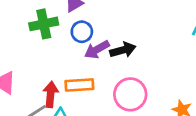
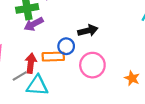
blue circle: (82, 32) -> (66, 46), moved
purple arrow: (97, 50) -> (34, 24), moved

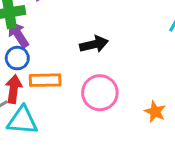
purple arrow: (34, 24) -> (18, 34), turned 84
blue circle: (66, 46) -> (17, 58), moved

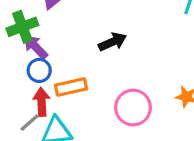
pink circle: (100, 93) -> (133, 108), moved

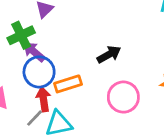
black arrow: (113, 42) -> (109, 54), moved
blue circle: (39, 70) -> (39, 72), size x1.5

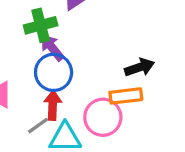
orange rectangle: (68, 84) -> (126, 96), moved
pink circle: (123, 97) -> (103, 117), moved

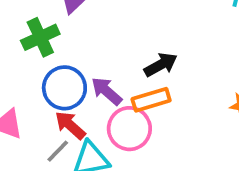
purple arrow: (52, 48) -> (107, 91), moved
red arrow: (53, 105) -> (70, 125), turned -40

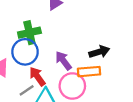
green cross: (40, 37) -> (29, 33), moved
blue circle: (64, 88) -> (25, 52), moved

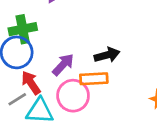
purple arrow: (63, 61) -> (63, 65), turned 78

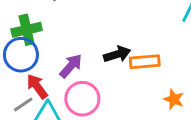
orange rectangle: (94, 79) -> (145, 62), moved

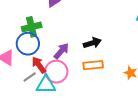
orange rectangle: (145, 62) -> (93, 65), moved
pink circle: (82, 99) -> (56, 72), moved

